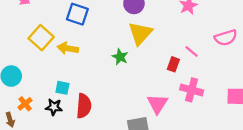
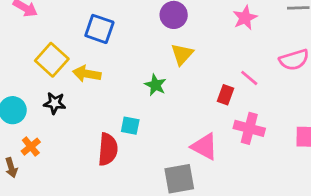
yellow triangle: (140, 33) -> (182, 54), size x0.7
cyan square: (62, 88) -> (130, 126), moved
pink triangle: (157, 104) -> (204, 147), turned -35
black star: (54, 107) -> (55, 103), moved

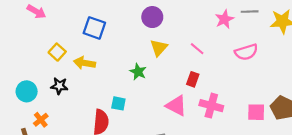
pink star: (245, 18) -> (224, 19), moved
yellow square: (52, 60) -> (57, 52), size x0.7
pink line: (249, 78) -> (197, 49), moved
pink triangle: (204, 147) -> (176, 106), moved

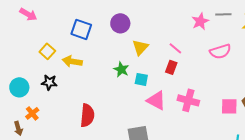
purple circle: (152, 17) -> (120, 23), moved
red rectangle: (193, 79) -> (171, 67), moved
cyan square: (118, 103) -> (141, 79), moved

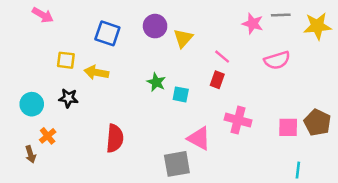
pink star: (200, 21) -> (253, 24), turned -30
yellow triangle: (140, 47) -> (183, 38), moved
yellow square: (47, 51) -> (66, 60), turned -35
pink triangle: (156, 100) -> (199, 138), moved

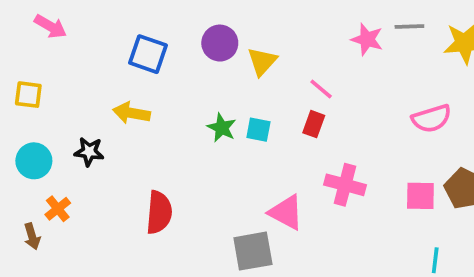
yellow square: (66, 60) -> (28, 95), moved
pink semicircle: (277, 60) -> (432, 119), moved
cyan square: (181, 94) -> (258, 130), moved

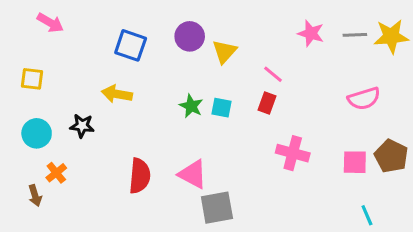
gray line: (409, 26) -> (355, 35), moved
pink triangle: (286, 212) -> (193, 174), moved
cyan line: (435, 260) -> (367, 215), turned -30

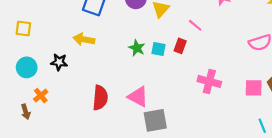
red rectangle: (267, 103) -> (180, 46), moved

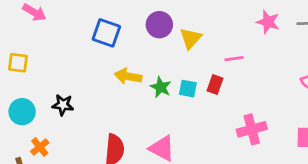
pink line: (195, 25) -> (234, 59), turned -48
yellow arrow: (84, 39) -> (128, 76), moved
pink cross: (209, 81) -> (252, 129), turned -30

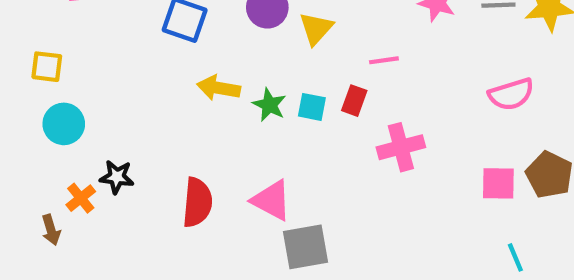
black star: (63, 105) -> (117, 177), moved
cyan circle: (22, 112) -> (64, 124), moved
pink cross: (252, 129) -> (401, 147), moved

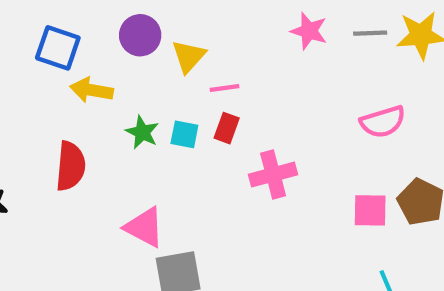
pink line: (384, 60) -> (225, 88), moved
yellow arrow: (219, 88) -> (92, 90), moved
red semicircle: (197, 202) -> (70, 166), moved

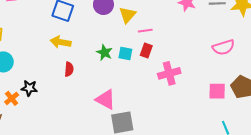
yellow arrow: (92, 90) -> (61, 42), moved
red semicircle: (70, 166) -> (69, 69), size x0.6

